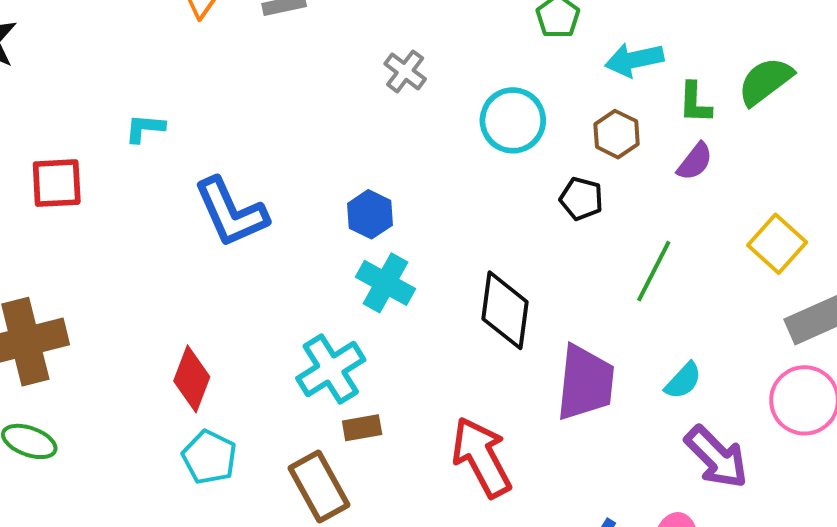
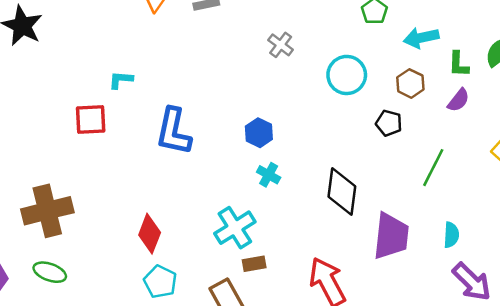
red square: (57, 183) -> (91, 119), moved
blue L-shape: (231, 212) -> (174, 131), turned 36
cyan cross: (386, 283) -> (269, 175), size x0.7
cyan semicircle: (683, 381) -> (451, 235), turned -40

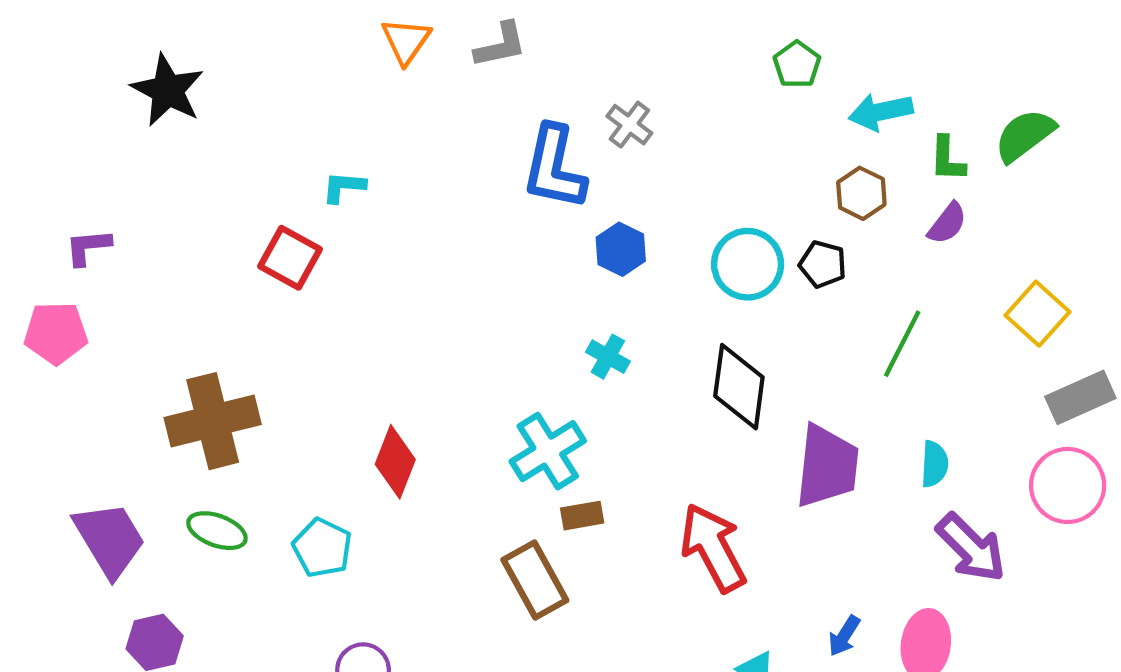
cyan circle: (347, 75) -> (748, 264), moved
red square: (91, 119) -> (290, 258), turned 32
blue L-shape: (174, 131) -> (554, 168), moved
blue hexagon: (259, 133) -> (621, 249), moved
cyan pentagon: (160, 282) -> (322, 548), moved

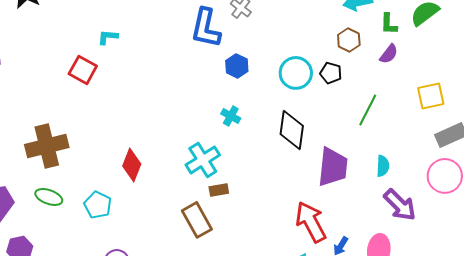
yellow square: (1038, 314) -> (431, 96), turned 36
red arrow: (713, 548) -> (311, 222), moved

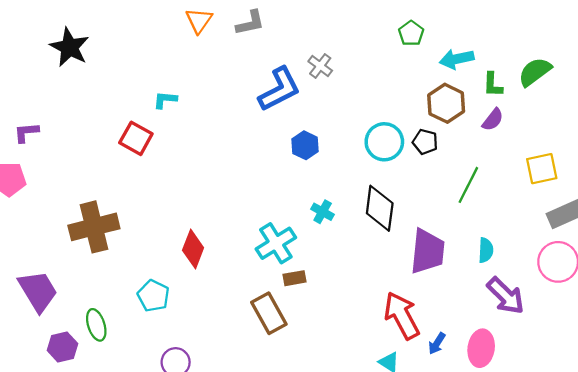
blue L-shape: (206, 28) -> (279, 89), turned -129
brown hexagon: (349, 40) -> (446, 103), size x1.4
blue hexagon: (237, 66) -> (305, 145), moved
cyan cross: (231, 116) -> (323, 212), moved
green ellipse: (49, 197) -> (96, 325), moved, turned 52

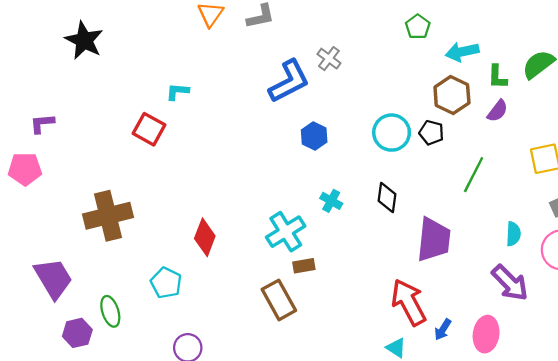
black diamond: (380, 208) -> (387, 197), size x0.7
cyan semicircle: (486, 250) -> (513, 234), moved

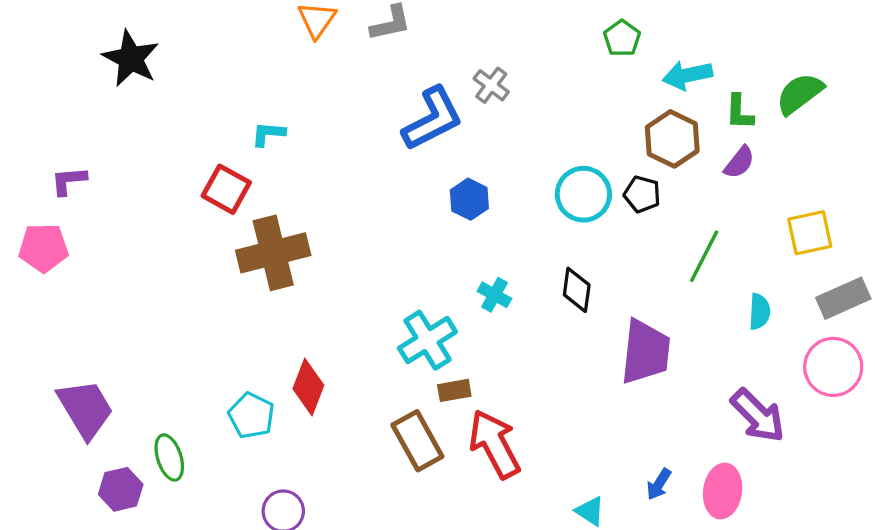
brown cross: (108, 216) -> (273, 253), moved
cyan semicircle: (513, 234) -> (759, 312), moved
red diamond: (205, 237) -> (308, 387), moved
red arrow: (409, 302) -> (495, 444), moved

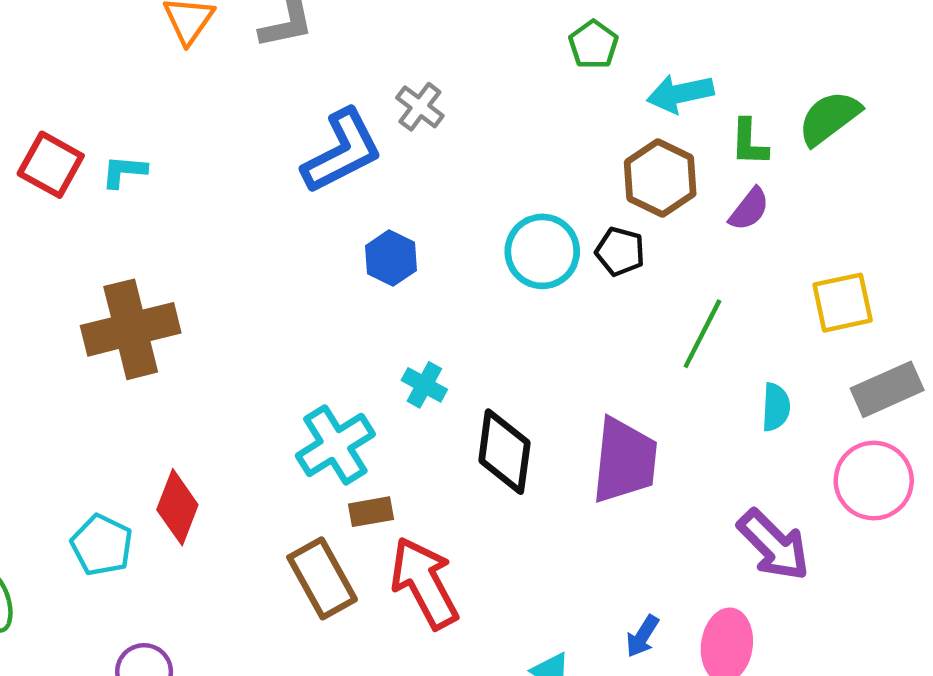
red square: (226, 189) -> (51, 165), moved
black diamond: (577, 290) -> (504, 452), moved, size x1.4

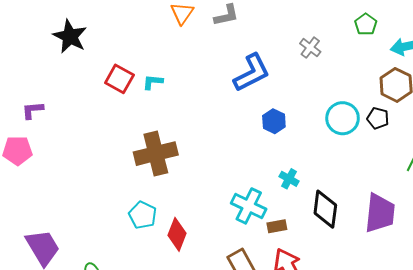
gray cross: (420, 107) -> (310, 48), moved
cyan cross: (335, 445) -> (249, 206), turned -32
brown rectangle: (371, 512) -> (277, 226), moved
cyan pentagon: (102, 545) -> (143, 215), moved

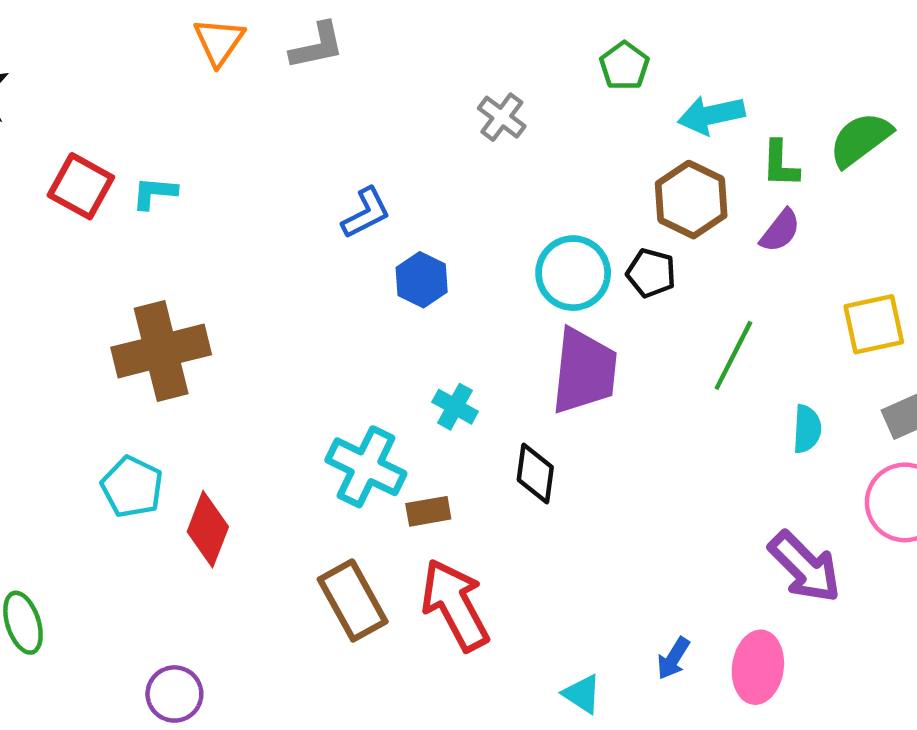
blue L-shape: (252, 73) -> (366, 213), moved, size x0.6
black diamond: (325, 209) -> (535, 473), size x0.7
purple trapezoid: (380, 213) -> (584, 371), moved

